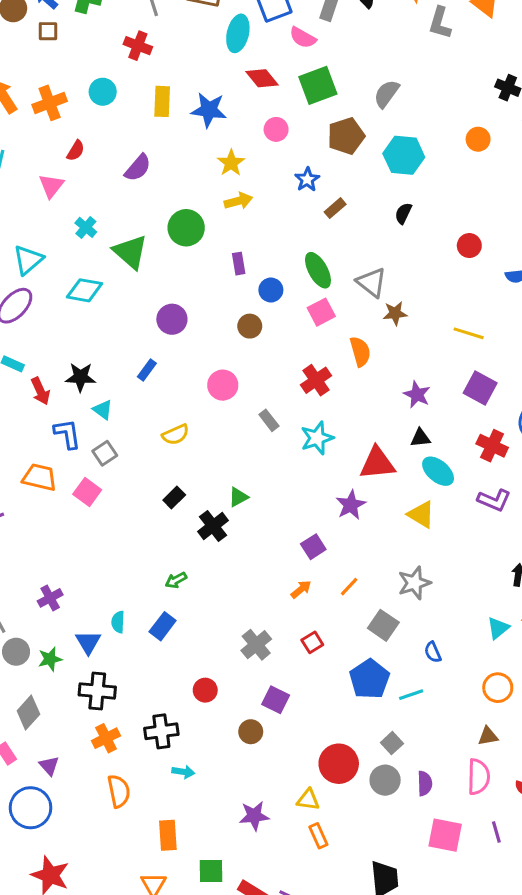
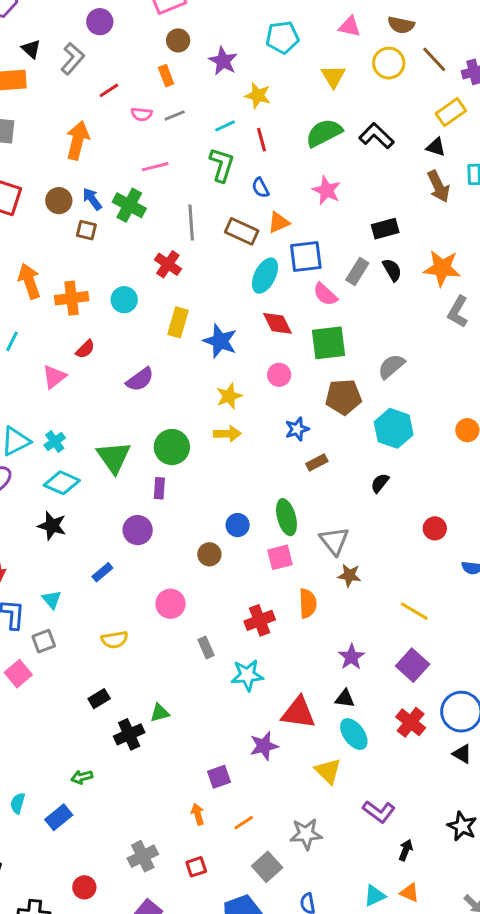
cyan cross: (86, 227) -> (55, 442), moved
purple rectangle: (239, 264) -> (159, 488), moved
black star: (81, 377) -> (52, 526), moved
purple L-shape: (494, 500) -> (379, 812), moved
orange arrow: (301, 589) -> (198, 814), turned -80

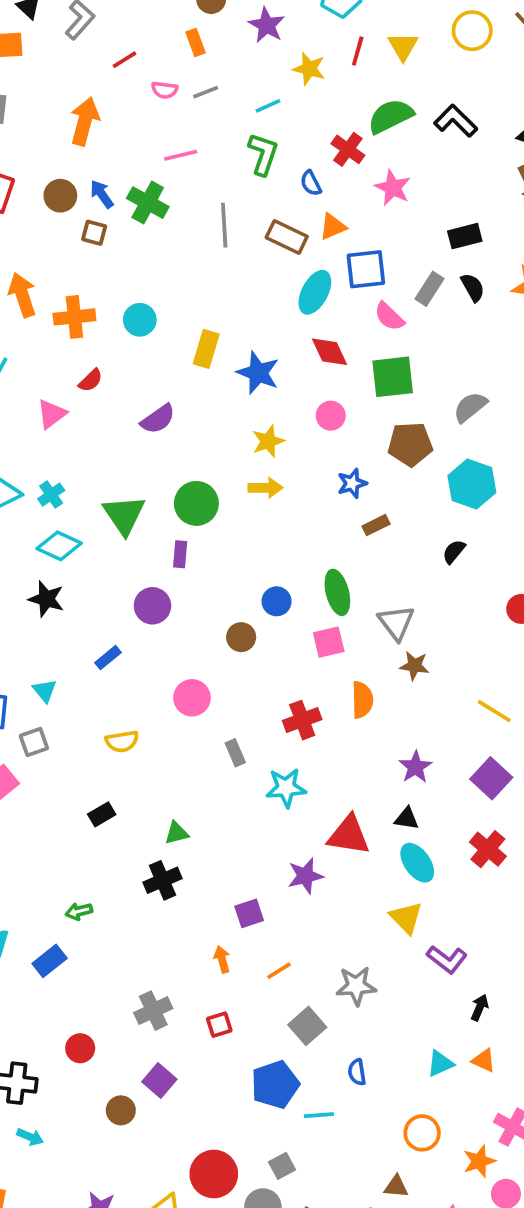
red line: (262, 140) -> (358, 51), moved, turned 30
red cross: (168, 264) -> (348, 149), moved
black cross: (129, 734) -> (163, 880), moved
yellow triangle: (328, 771) -> (406, 918), moved

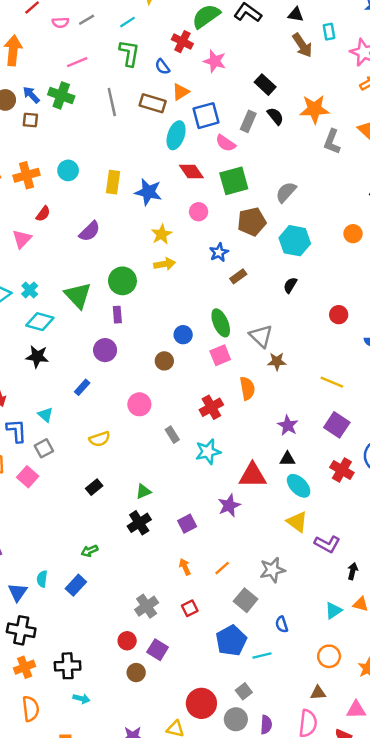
black rectangle: (465, 236) -> (265, 85), turned 66
purple square: (249, 913) -> (187, 524), moved
red circle: (80, 1048) -> (127, 641), moved

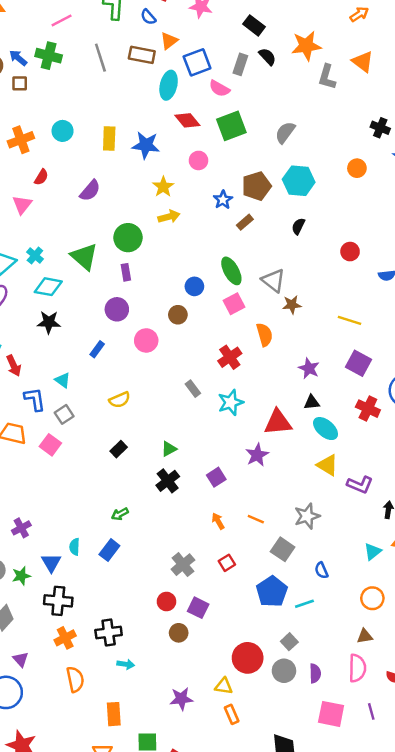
brown pentagon: (252, 222) -> (256, 186), moved
pink circle: (139, 404) -> (146, 340), moved
orange line: (222, 568) -> (256, 519), turned 70

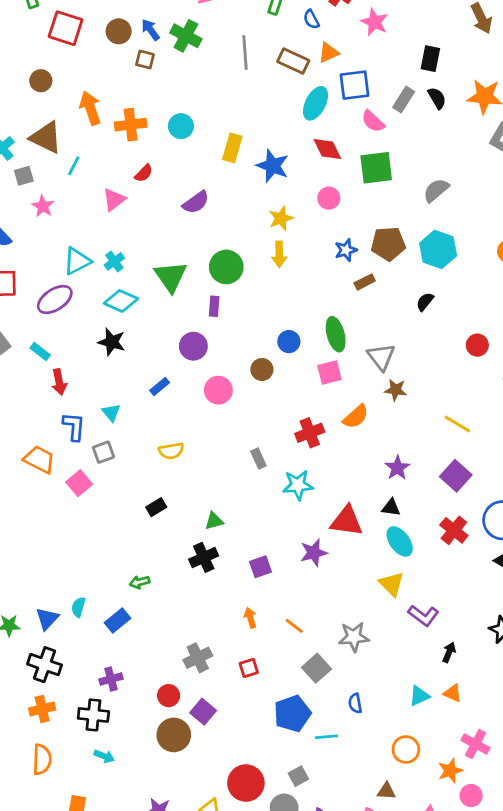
black rectangle: (254, 25) -> (430, 59), turned 50
yellow arrow: (169, 217) -> (279, 254), turned 90
orange semicircle: (264, 335) -> (356, 417), turned 50
purple cross: (21, 528) -> (111, 679), moved
brown circle: (179, 633) -> (174, 735), size x1.5

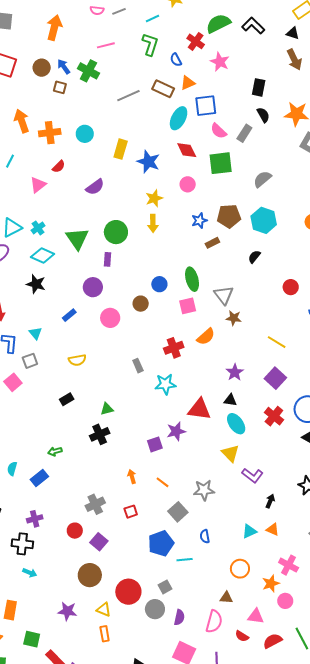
gray line: (245, 52) -> (128, 96), moved, turned 70
gray rectangle: (404, 99) -> (244, 133), moved
purple square: (261, 567) -> (155, 444), moved
brown circle: (174, 735) -> (90, 575), moved

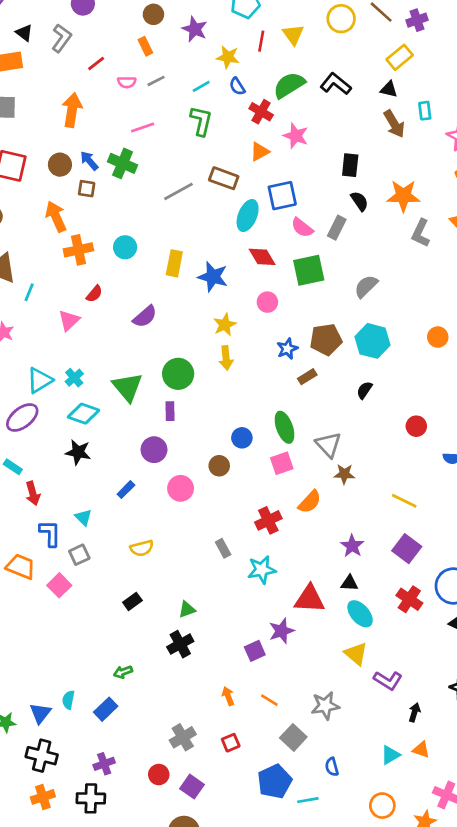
blue semicircle: (176, 60) -> (237, 86), moved
orange triangle: (188, 83) -> (260, 152), moved
orange arrow: (22, 121) -> (56, 217), moved

